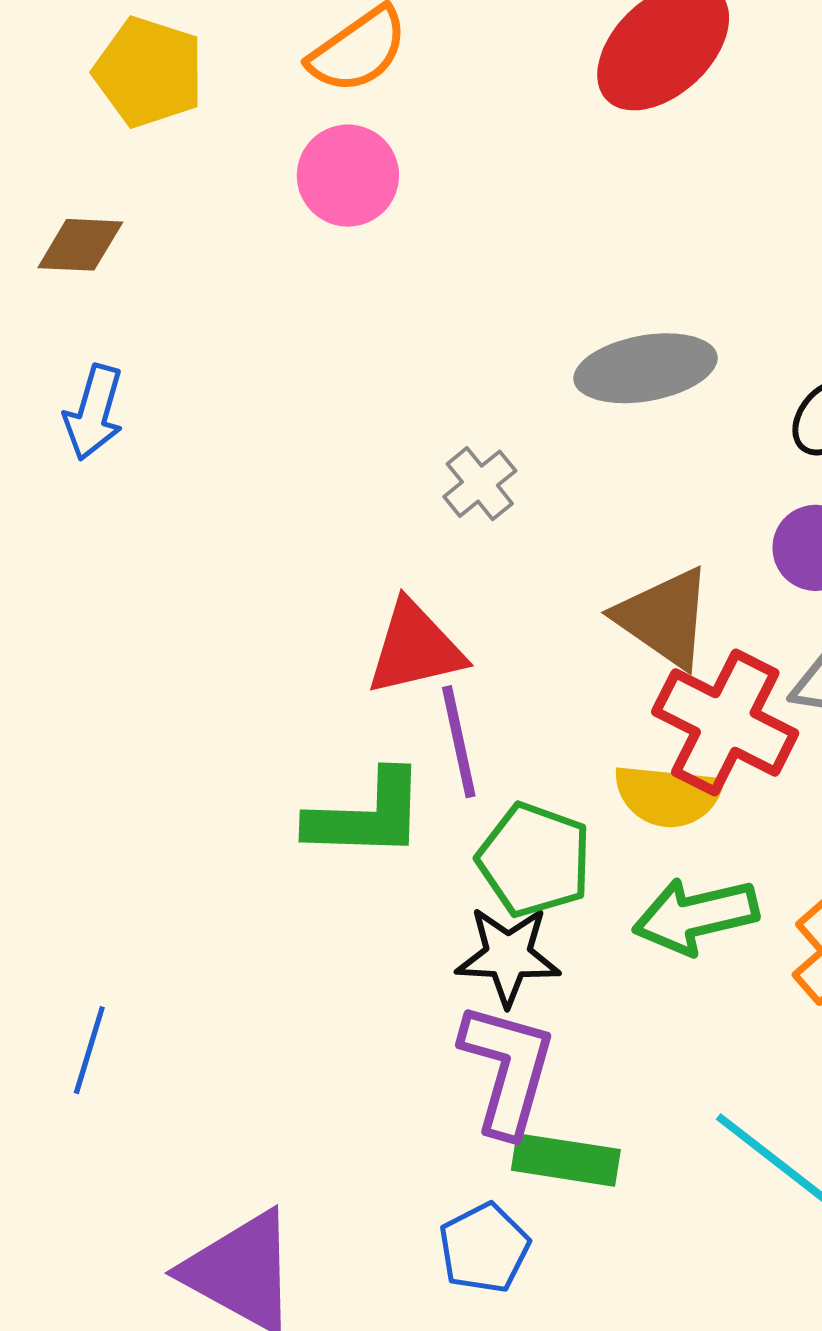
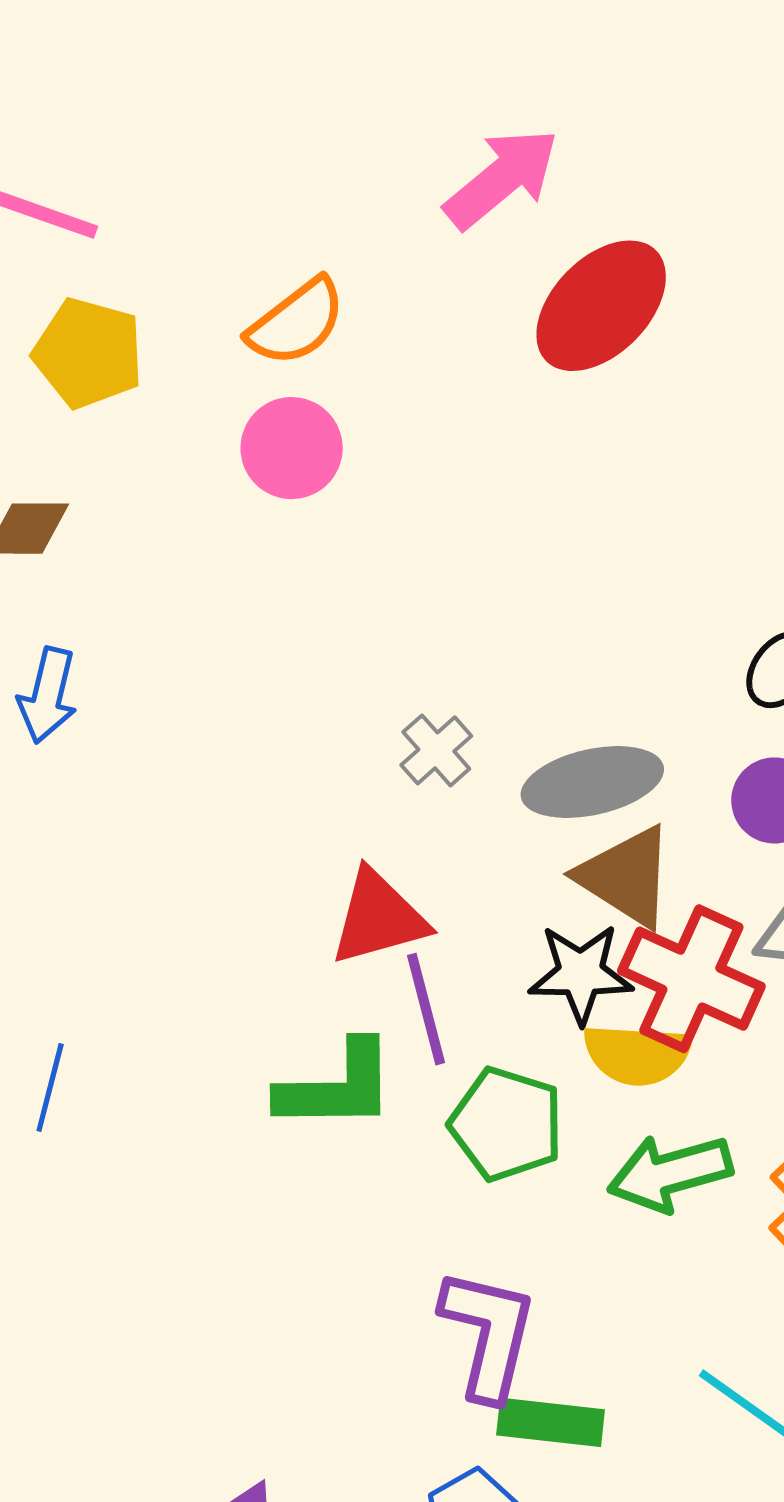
gray ellipse: (646, 368) -> (592, 782), moved
black star: (508, 956) -> (581, 974), moved
blue line: (89, 1050) -> (50, 1087), moved

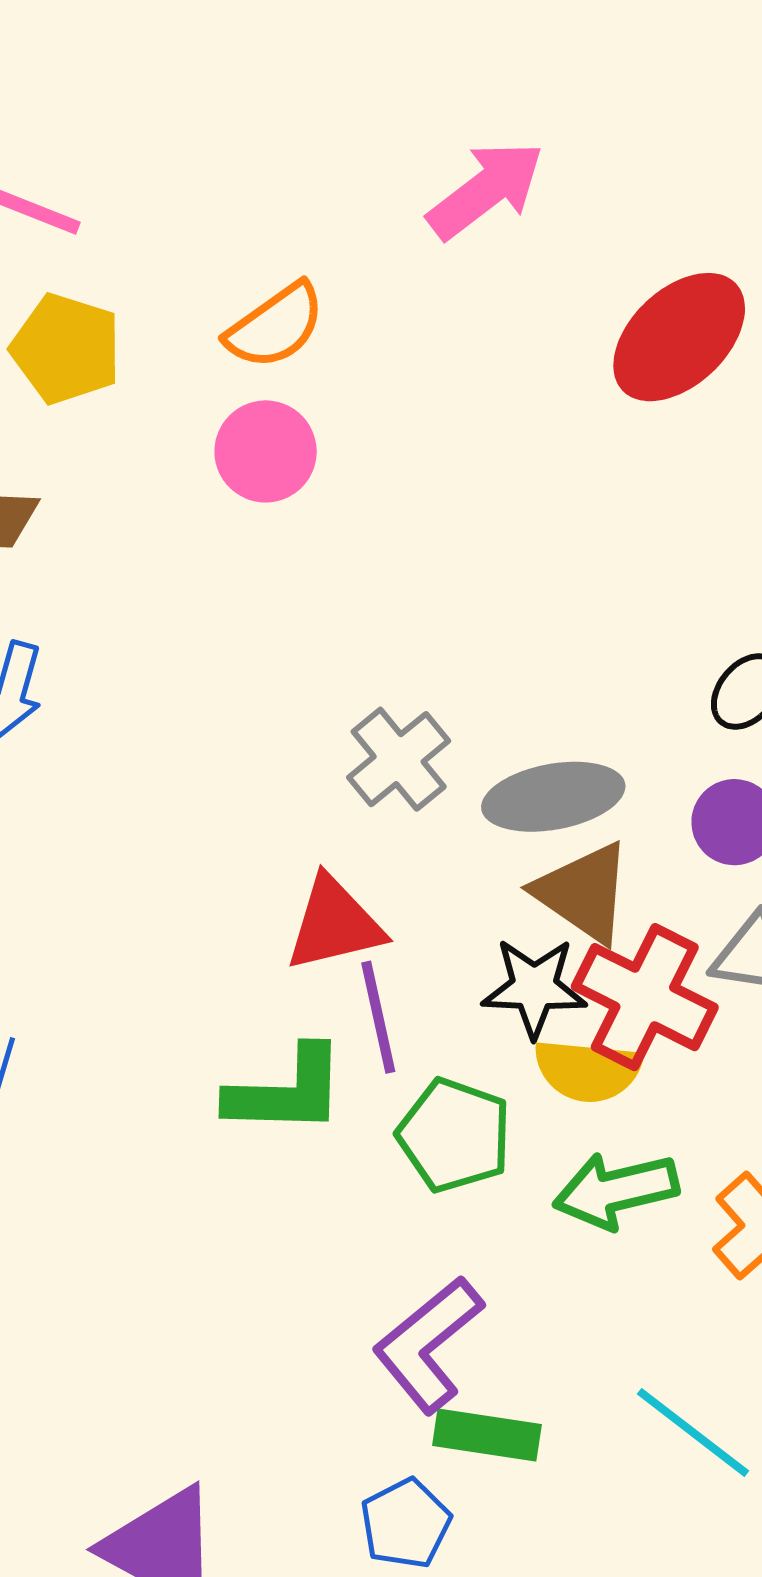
red ellipse: (601, 306) -> (679, 337), moved
gray cross: (436, 750) -> (399, 759), size x1.4
purple L-shape: (488, 1334) -> (428, 1344), turned -145

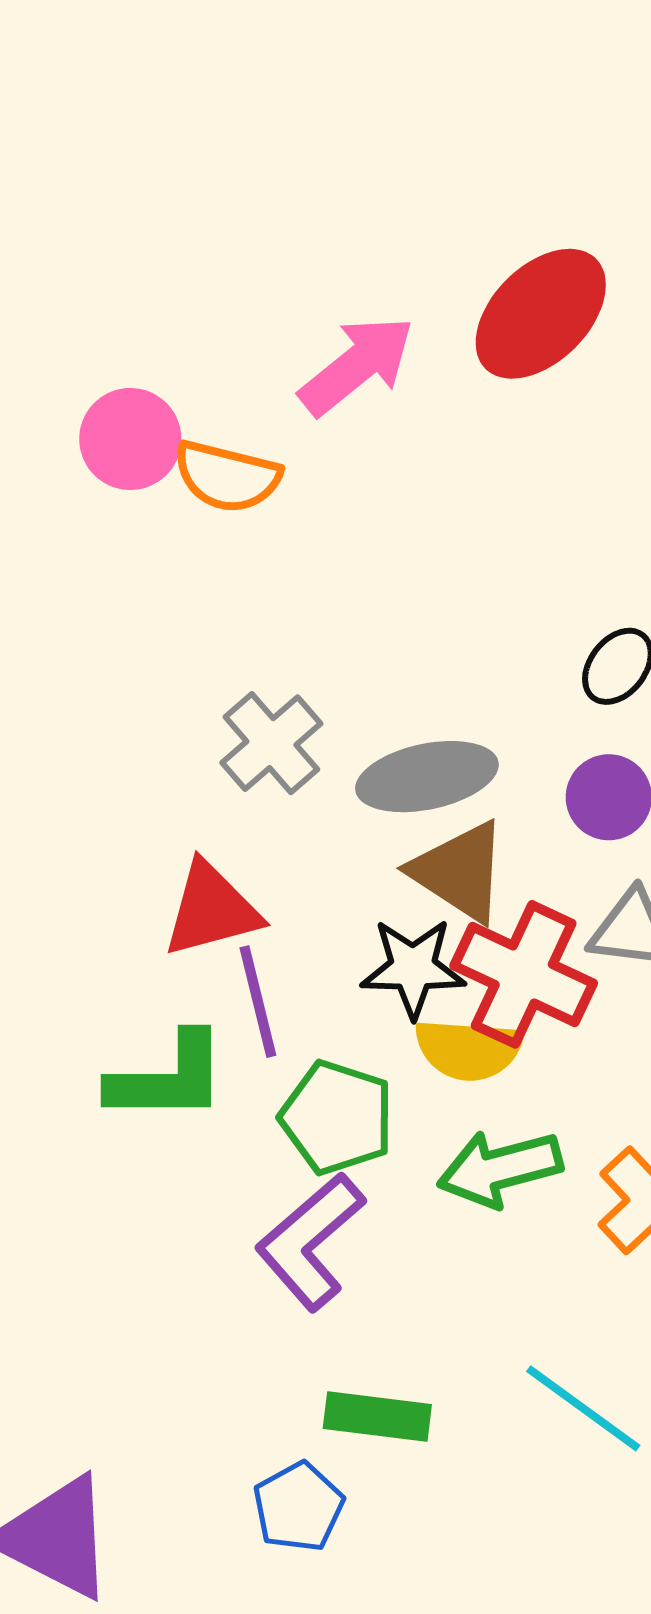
pink arrow: (486, 190) -> (357, 365), moved
orange semicircle: (275, 326) -> (227, 476), moved, turned 51
purple L-shape: (428, 1344) -> (310, 1242), moved

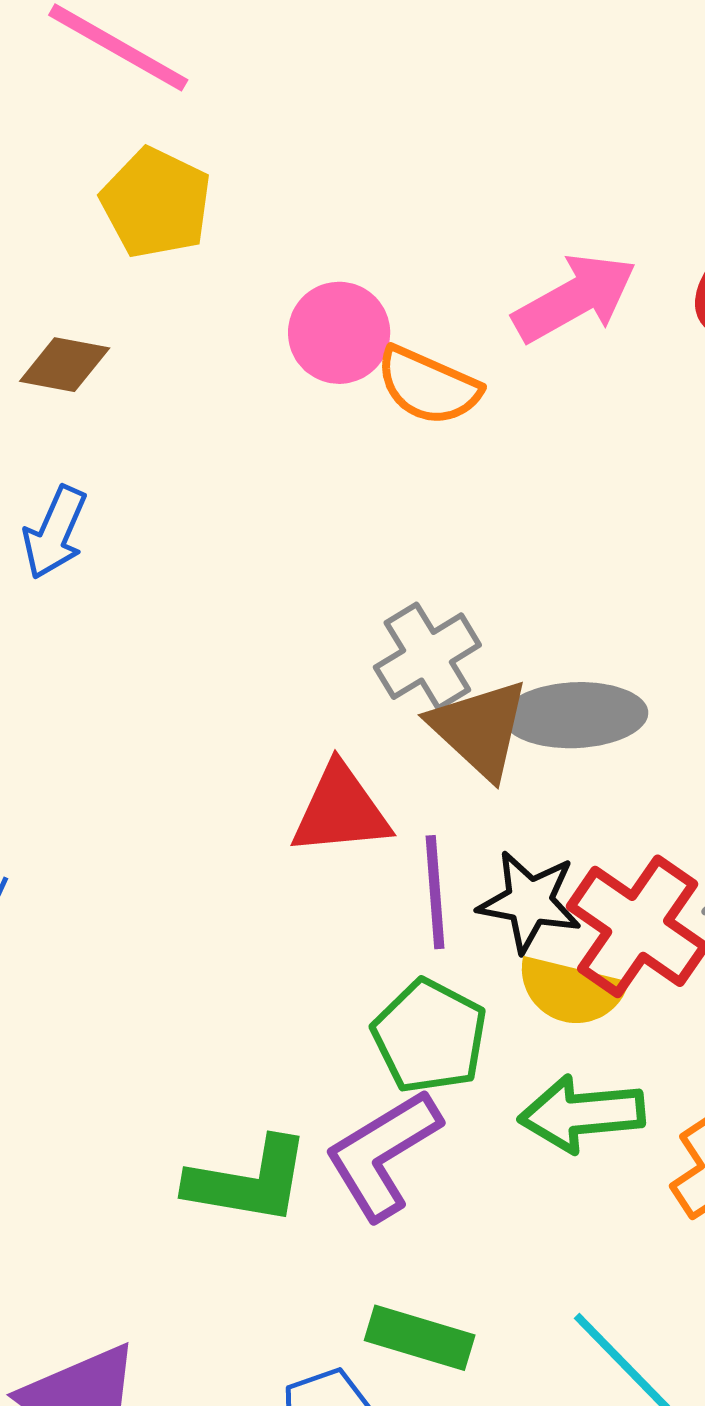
brown triangle: (459, 872) -> (479, 729), moved
purple line: (258, 1002) -> (435, 892), moved
green L-shape: (168, 1078) -> (248, 1181), moved

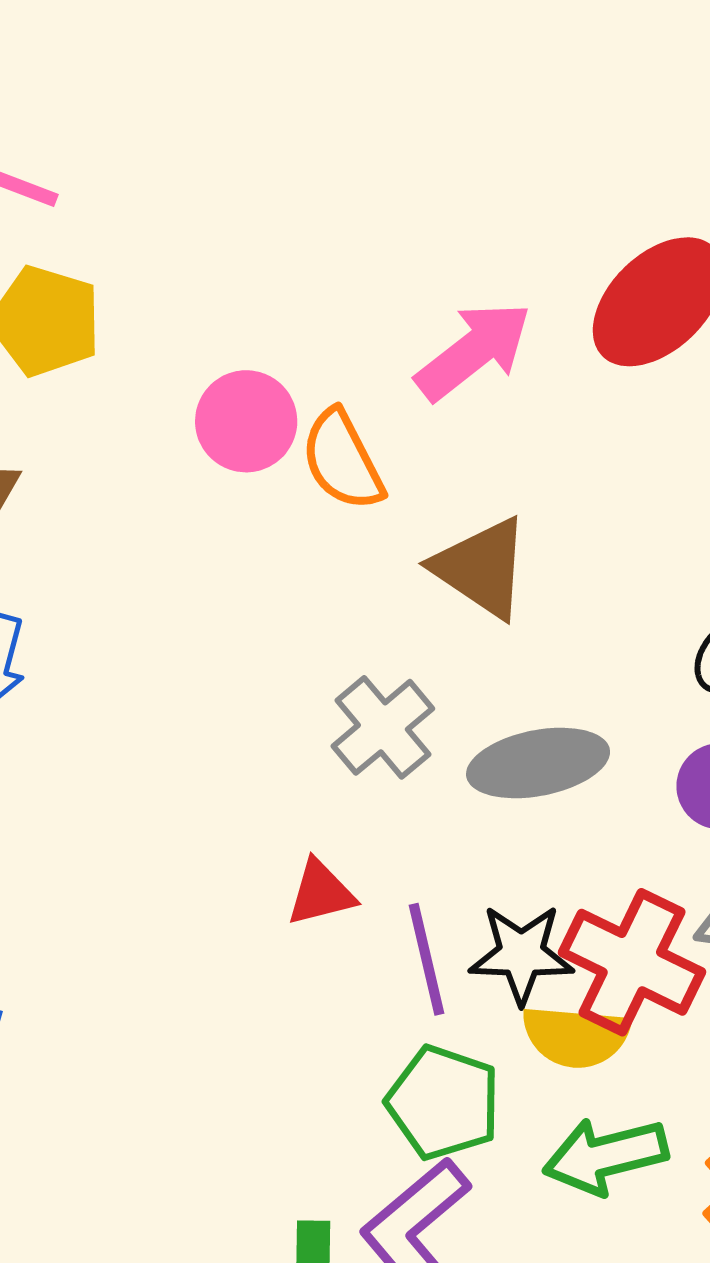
orange semicircle: (428, 386) -> (342, 460), turned 48
brown triangle: (479, 729) -> (481, 568), moved
red triangle: (341, 810) -> (321, 893), size x0.7

